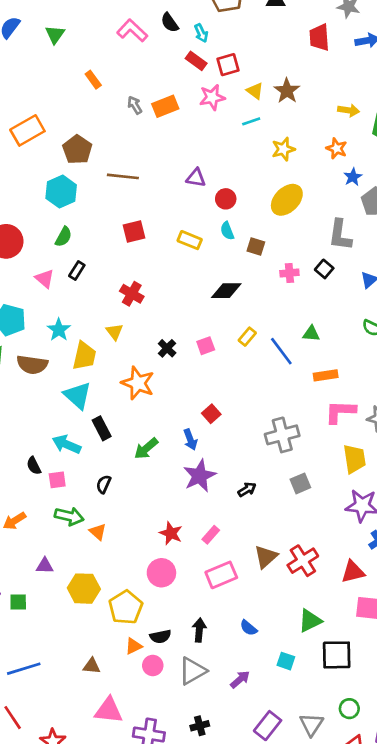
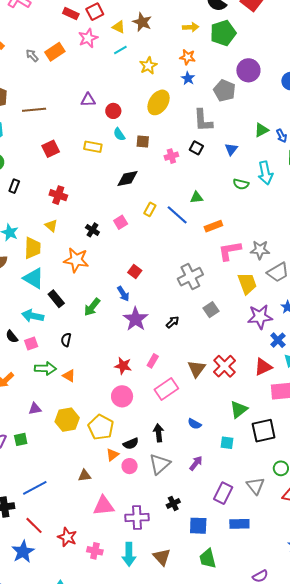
blue star: (353, 177) -> (188, 78), moved

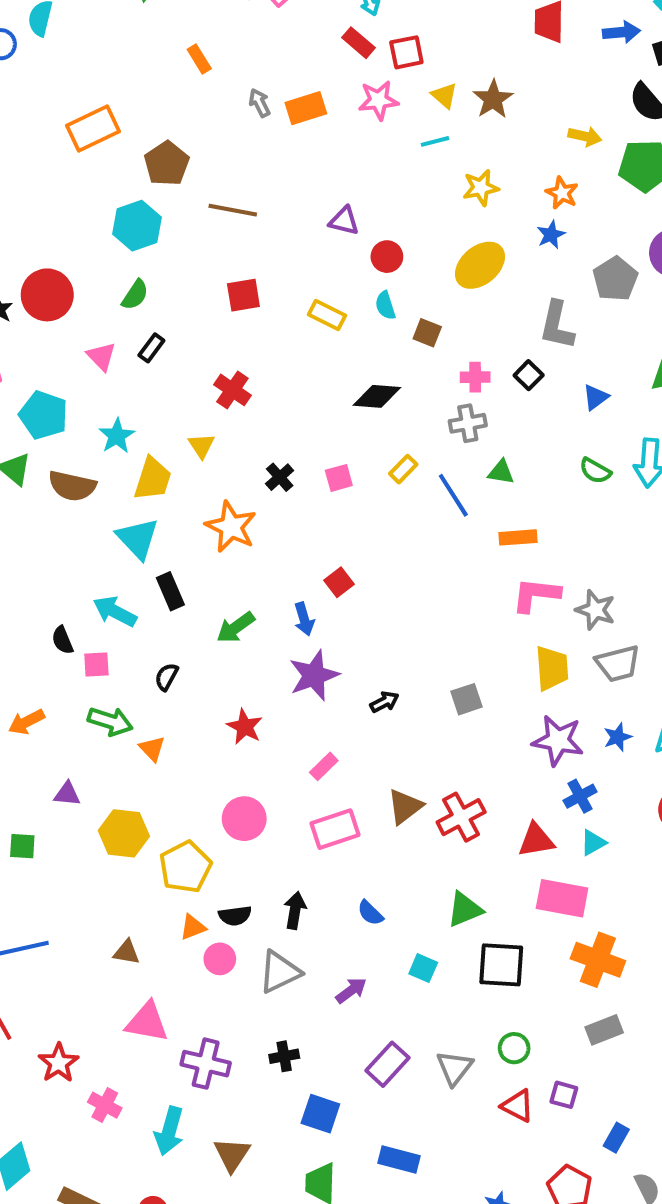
gray cross: (190, 277) -> (468, 423), moved, size x0.7
red star: (123, 366) -> (245, 727), moved
blue rectangle: (239, 524) -> (399, 1160), moved

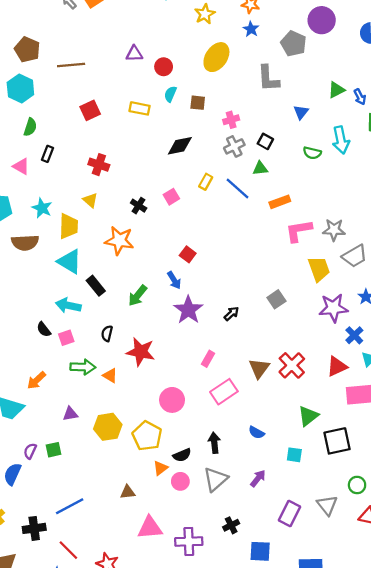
cyan semicircle: (385, 305) -> (170, 94), turned 56
black square: (529, 375) -> (265, 141), moved
red star: (245, 727) -> (141, 352), moved, size x1.4

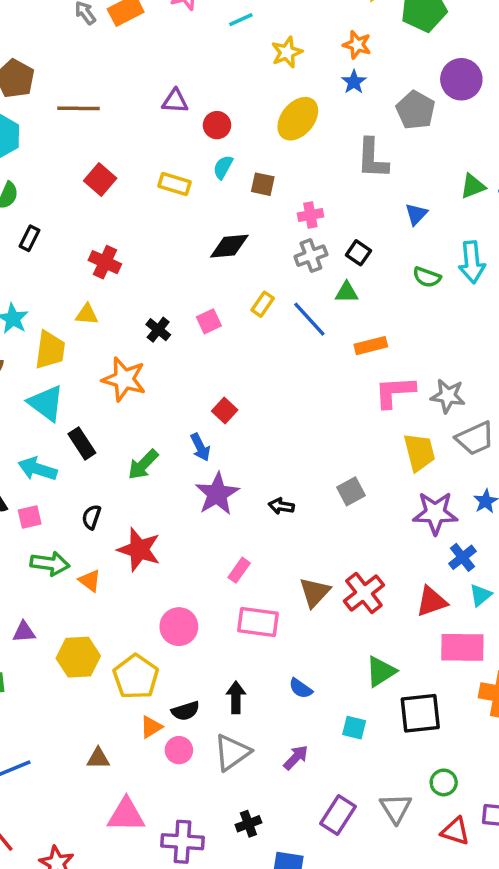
red square: (90, 110) -> (100, 179), turned -30
yellow triangle: (90, 200) -> (87, 314), turned -42
black arrow: (231, 314) -> (281, 506), turned -133
pink rectangle: (224, 392) -> (258, 622), turned 36

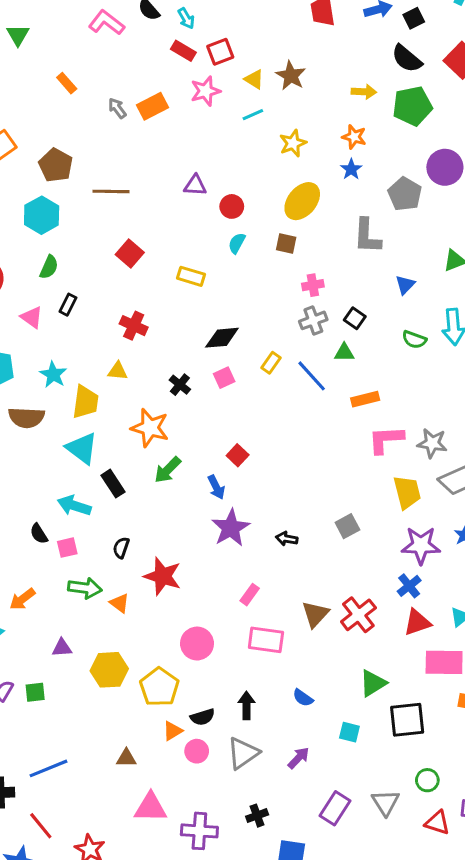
yellow rectangle: (175, 184) -> (191, 276), moved
brown square: (263, 184) -> (286, 244), moved
black diamond: (229, 246) -> (222, 338), moved
green arrow: (143, 465) -> (168, 470), moved
blue cross: (462, 557) -> (409, 586), moved

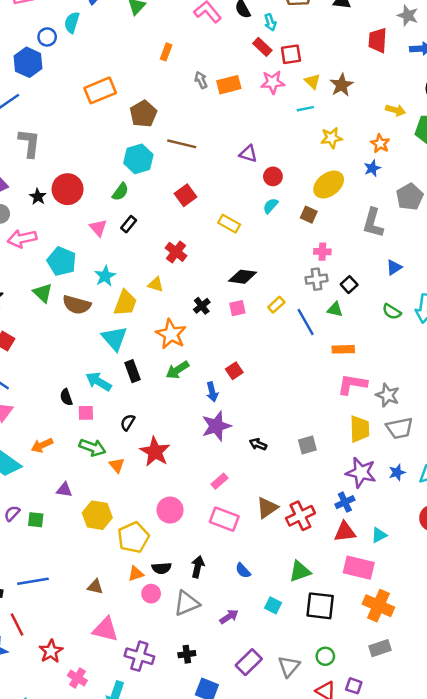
orange rectangle: (67, 83) -> (166, 52), turned 49
cyan hexagon: (42, 215) -> (138, 159), moved

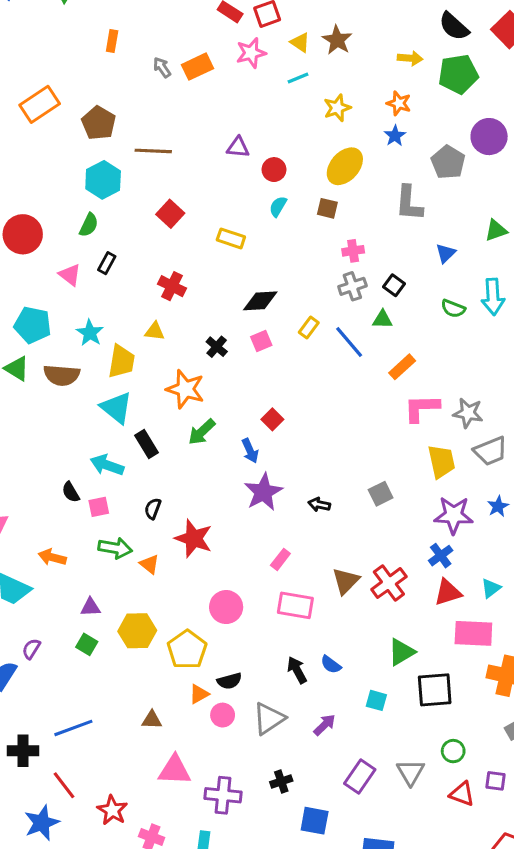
orange rectangle: (343, 349) -> (402, 367), turned -30
orange arrow: (42, 445) -> (52, 557), turned 50
green square: (36, 520) -> (87, 644), moved, turned 35
black arrow: (198, 567) -> (297, 670), moved, turned -30

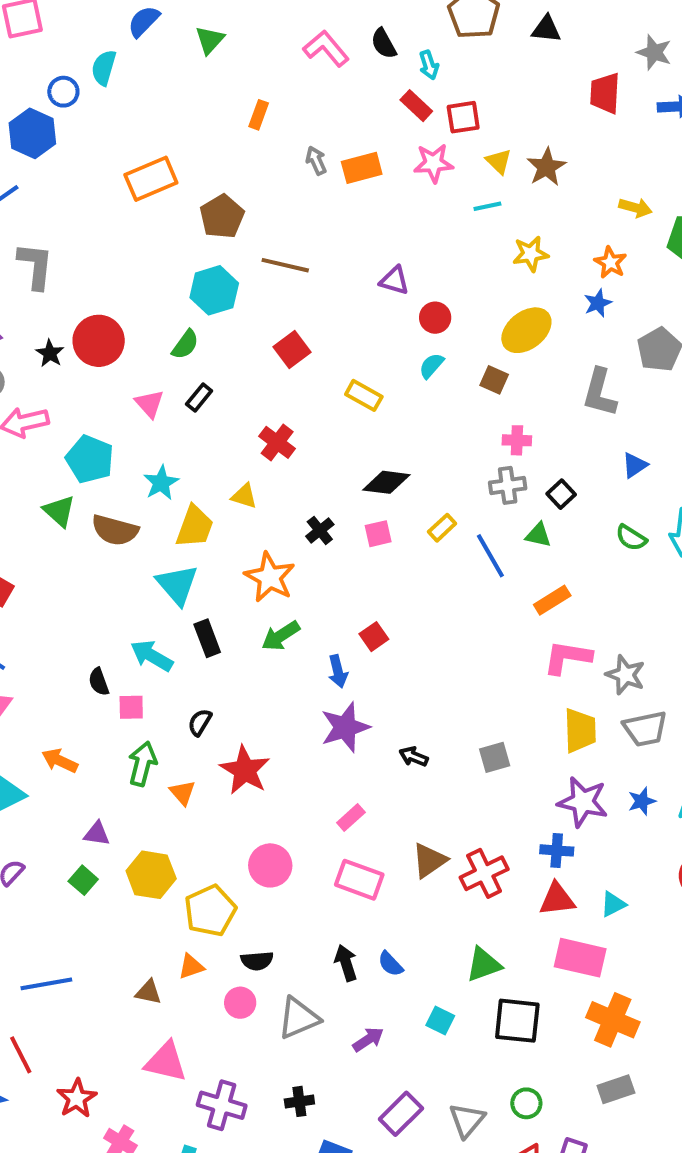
green arrow: (115, 548) -> (142, 764), turned -96
blue cross: (441, 556) -> (557, 850), turned 30
orange triangle: (199, 694) -> (191, 966), moved

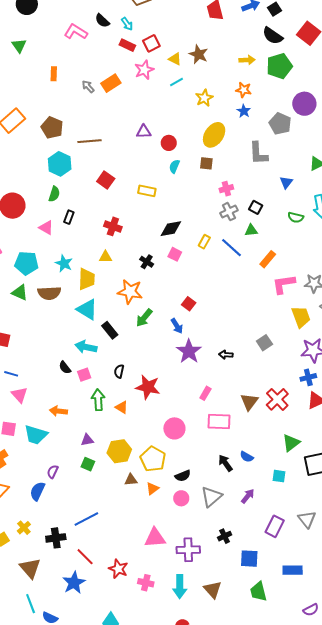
pink square: (378, 534) -> (175, 254), turned -32
brown triangle: (149, 992) -> (131, 480), moved

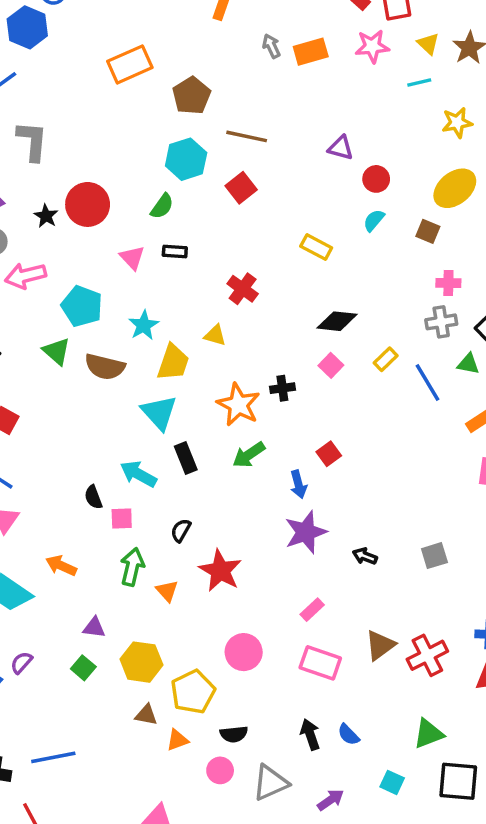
red square: (106, 180) -> (241, 188), moved
black rectangle: (69, 217) -> (175, 251), turned 56
black cross: (147, 262) -> (282, 388), moved, turned 32

